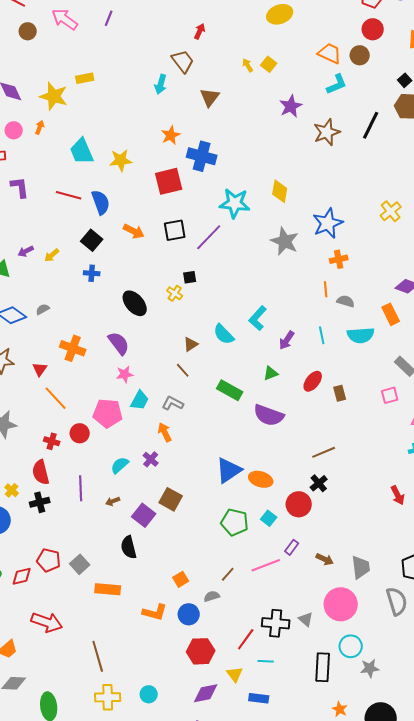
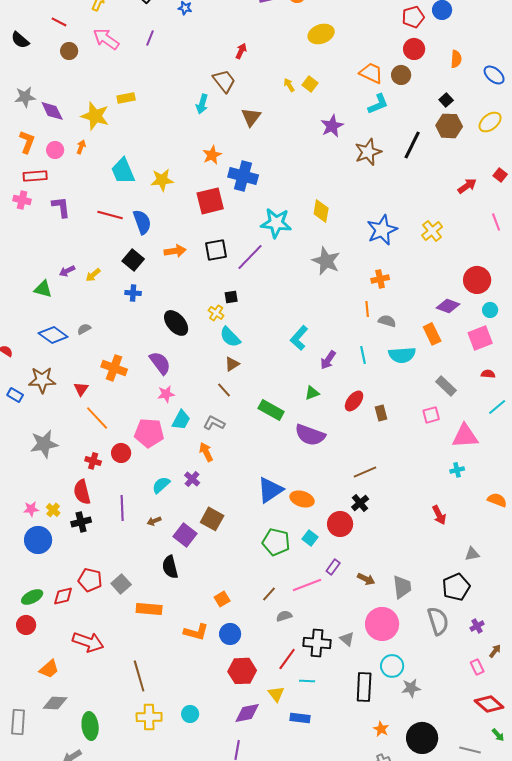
blue star: (328, 223) -> (382, 230), moved
orange arrow: (134, 231) -> (175, 251), turned -35
cyan semicircle: (224, 334) -> (230, 337), moved
gray semicircle: (212, 596) -> (284, 616), moved

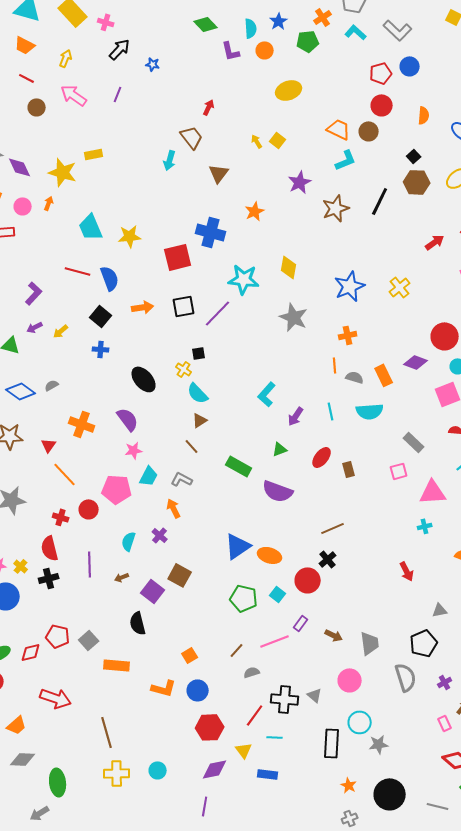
orange star: (212, 155) -> (255, 211), moved
purple L-shape: (61, 207) -> (34, 293), moved, turned 50
orange rectangle: (432, 334) -> (384, 375), moved
cyan semicircle: (161, 485) -> (129, 541), turned -30
pink circle: (382, 624) -> (350, 680), size x0.7

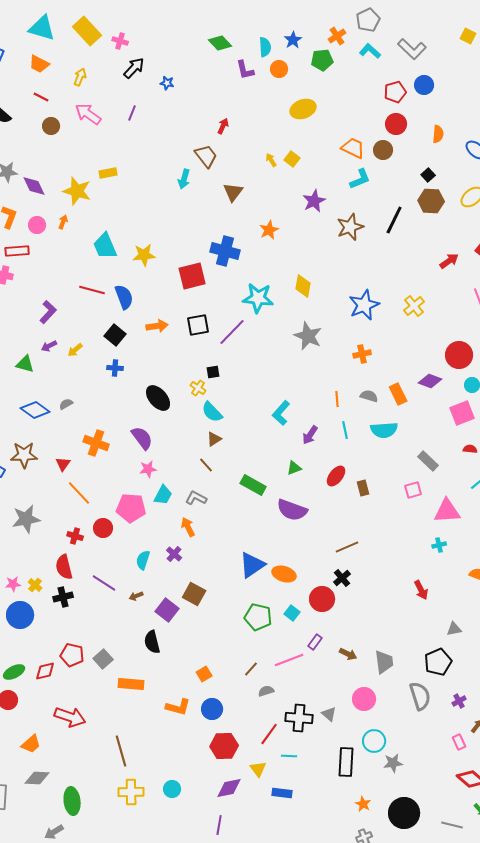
orange line: (335, 365) -> (337, 399), moved
purple line: (90, 564) -> (104, 583), turned -55

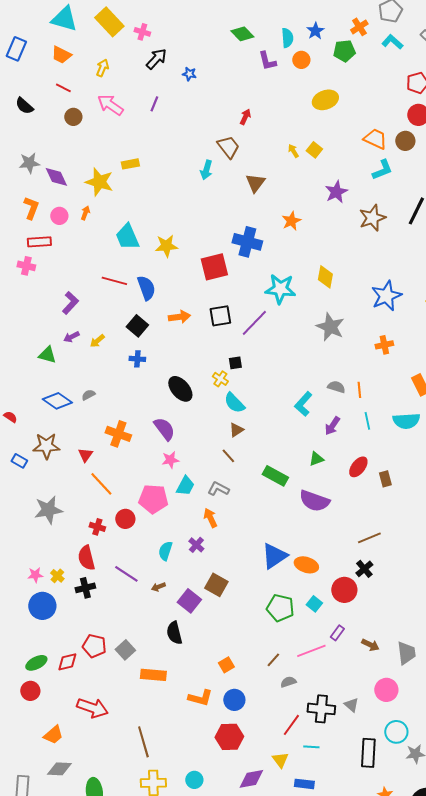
gray semicircle: (369, 396) -> (336, 387), moved
red hexagon: (224, 746) -> (229, 737), moved

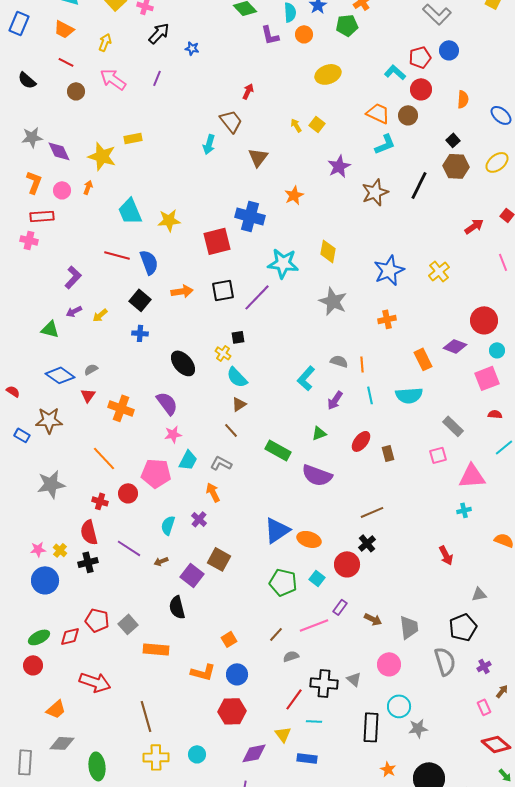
cyan L-shape: (392, 42) -> (395, 72), moved
red triangle: (85, 455) -> (88, 395), moved

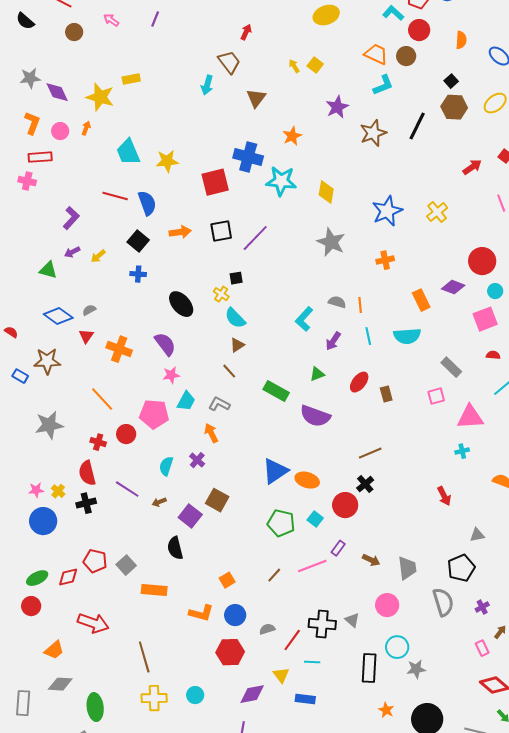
pink arrow: (113, 79) -> (111, 20), size x0.6
cyan star: (283, 263) -> (281, 181), moved
gray semicircle: (291, 656) -> (267, 629), moved

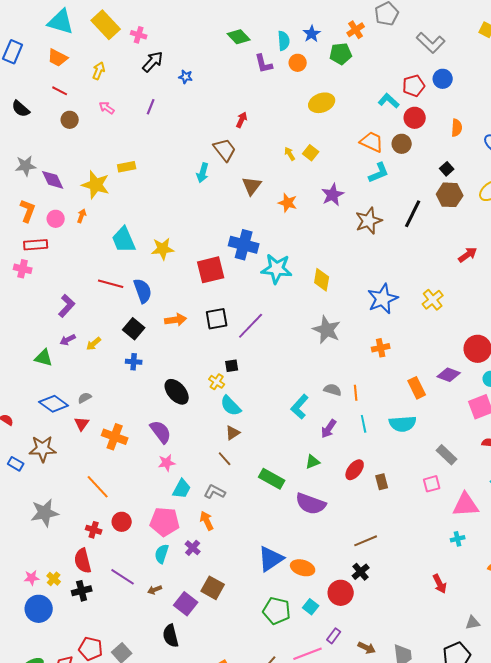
orange star: (292, 136) -> (288, 203), moved, turned -30
pink pentagon: (154, 414) -> (165, 522), moved

